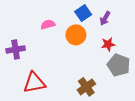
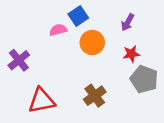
blue square: (83, 13) -> (78, 16), moved
purple cross: (16, 49) -> (19, 60), turned -30
brown cross: (86, 87) -> (95, 96), moved

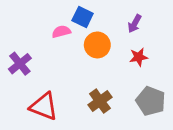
blue square: (78, 16) -> (83, 17), turned -30
gray pentagon: (144, 79) -> (151, 101), moved
red triangle: (42, 101) -> (44, 106), turned 32

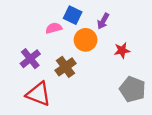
purple arrow: (135, 24) -> (103, 21), moved
purple cross: (20, 64) -> (30, 59), moved
brown cross: (100, 101) -> (66, 67), moved

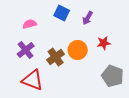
pink semicircle: (54, 28) -> (30, 24), moved
orange circle: (86, 40) -> (78, 50), moved

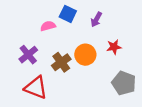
pink semicircle: (30, 24) -> (48, 26), moved

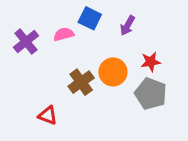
purple cross: (28, 55) -> (26, 42), moved
gray pentagon: (124, 83) -> (151, 94), moved
red triangle: (36, 88) -> (48, 115), size x0.6

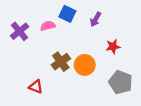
orange circle: (113, 72) -> (85, 65), moved
gray pentagon: (151, 94) -> (121, 82), moved

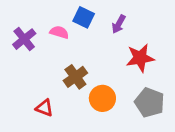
pink semicircle: (48, 26) -> (59, 32), turned 32
red star: (113, 46) -> (140, 58), size x1.5
orange circle: (85, 65) -> (102, 98), moved

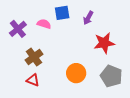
blue square: (84, 17) -> (62, 13), turned -35
brown cross: (75, 77) -> (34, 57), moved

